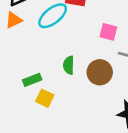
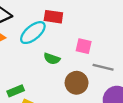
green semicircle: (69, 65) -> (52, 59), moved, turned -70

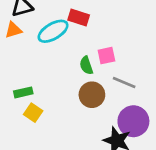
pink square: (84, 46) -> (106, 56), turned -35
green semicircle: (52, 59) -> (86, 65), moved, turned 42

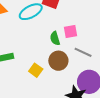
yellow square: (33, 113) -> (36, 70), moved

